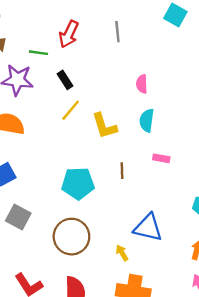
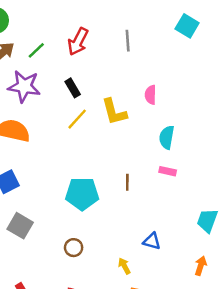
green line: (38, 53) -> (36, 50), moved, turned -54
cyan semicircle: (147, 120) -> (167, 137), moved
yellow L-shape: (104, 126) -> (114, 112), moved
blue triangle: (148, 228) -> (152, 241), size x0.6
brown circle: (71, 237) -> (74, 248), size x0.5

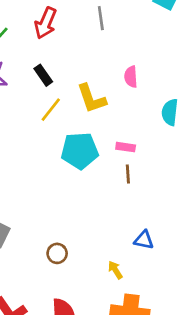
cyan semicircle: (167, 137) -> (170, 112), moved
pink rectangle: (168, 171) -> (126, 147), moved
brown line: (127, 182) -> (128, 174), moved
cyan pentagon: (82, 194) -> (80, 151), moved

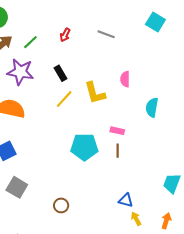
gray line: (101, 18) -> (106, 34), turned -66
red arrow: (46, 23) -> (65, 35), size x0.6
cyan pentagon: (80, 151) -> (84, 147), moved
yellow arrow: (115, 270) -> (136, 219), moved

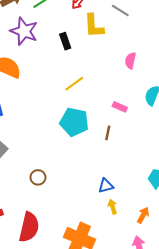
yellow L-shape: (95, 93) -> (94, 26), moved
yellow line: (64, 99) -> (74, 84), moved
pink rectangle: (117, 131) -> (120, 107), moved
blue triangle: (126, 200) -> (106, 186), turned -42

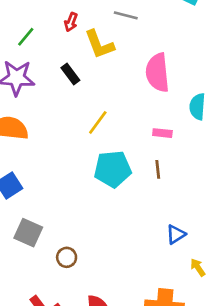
pink semicircle: (130, 61) -> (157, 73), size x1.8
brown circle: (38, 177) -> (67, 257), moved
yellow arrow: (112, 207) -> (198, 267), moved

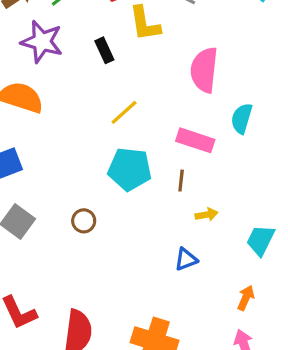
pink rectangle: (162, 133) -> (195, 140), size x1.6
brown circle: (67, 257) -> (84, 221), moved
yellow arrow: (198, 267) -> (207, 215), moved, turned 102

